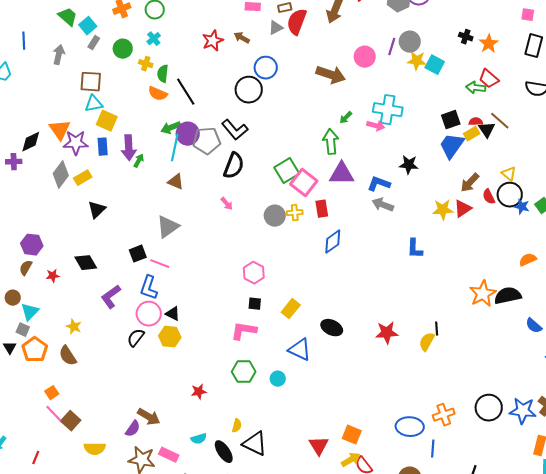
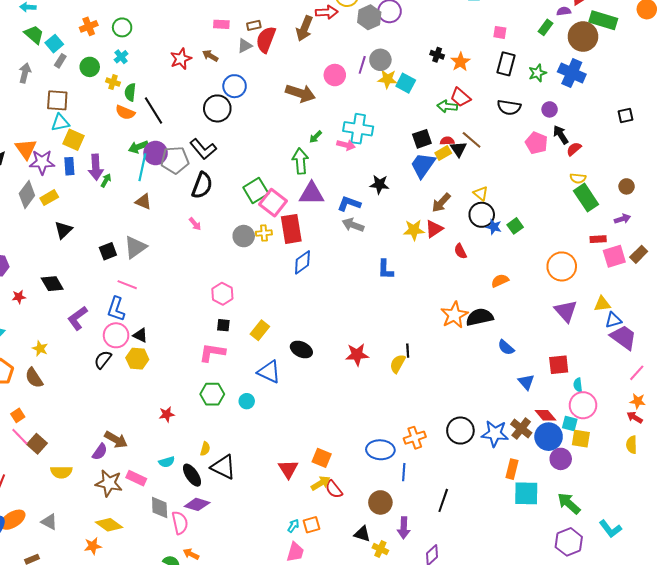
red semicircle: (489, 197) -> (460, 251), moved
red rectangle: (322, 209) -> (291, 229), size x1.6
black square: (138, 254) -> (108, 251), moved

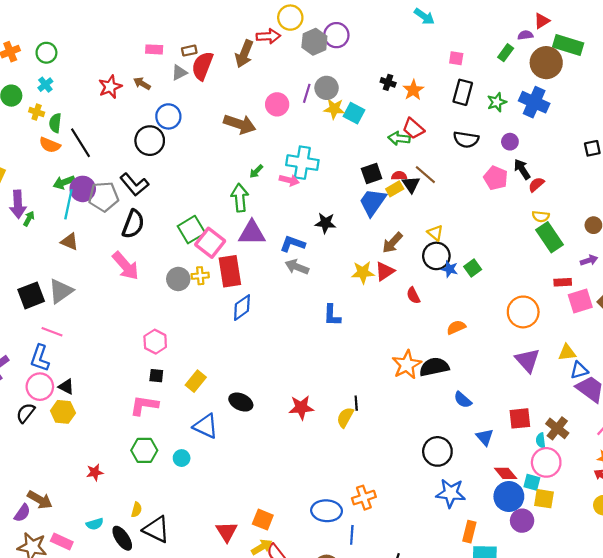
pink arrow: (195, 224) -> (126, 266), size x2.0
black square: (108, 251) -> (31, 295), size x1.4
brown cross: (521, 429) -> (557, 428), moved
black circle: (460, 431) -> (437, 451), moved

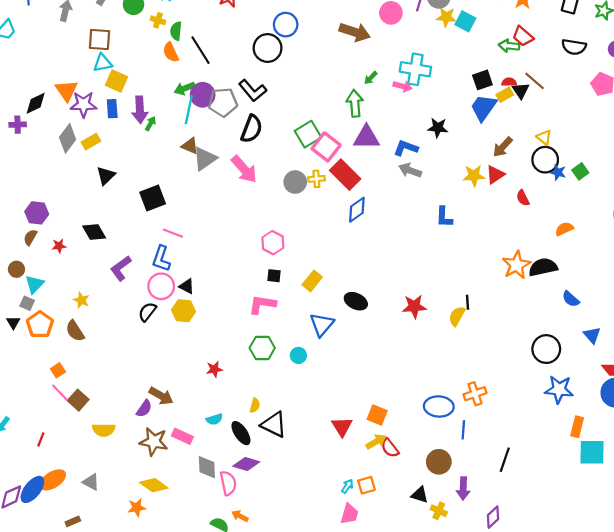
orange semicircle: (50, 145) -> (171, 52), turned 42
red rectangle: (230, 271) -> (345, 175), turned -36
gray triangle: (61, 291) -> (205, 159), moved
blue triangle: (206, 426) -> (322, 325), turned 45

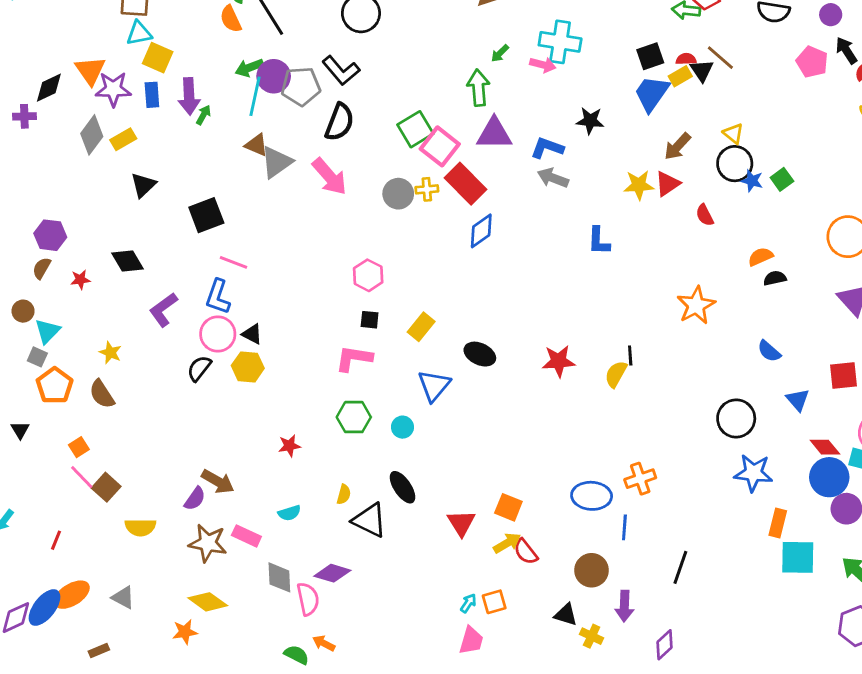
black semicircle: (543, 267) -> (775, 278), moved, size x0.6
black triangle: (13, 322) -> (20, 430), moved
black ellipse: (241, 433) -> (403, 487), moved

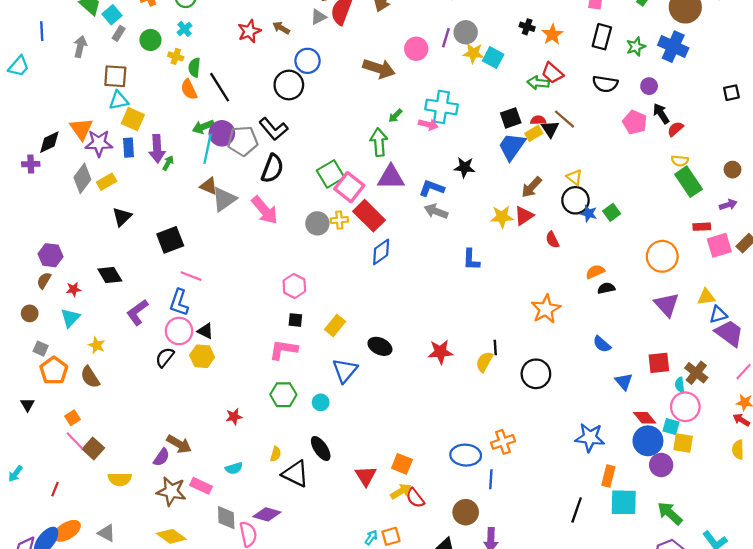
cyan triangle: (47, 331) -> (70, 318), moved
black circle: (736, 418) -> (536, 374), moved
black line: (680, 567) -> (577, 510), moved

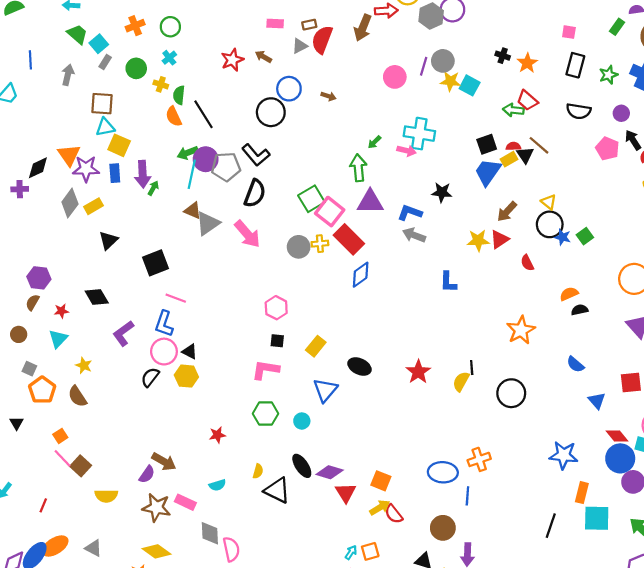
brown arrow: (379, 69) -> (329, 96), moved, size x0.5
red star: (440, 352) -> (418, 372), turned -30
purple diamond: (267, 514) -> (330, 472), moved

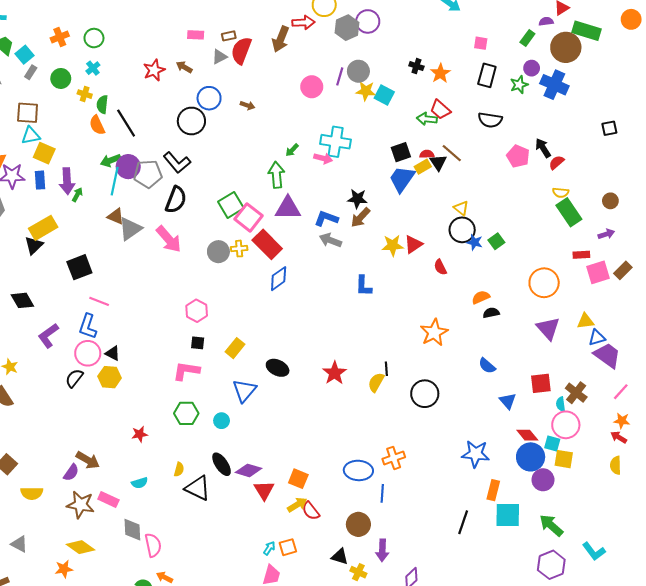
purple circle: (621, 113) -> (532, 68), moved
yellow rectangle: (93, 206) -> (43, 228), moved, size x1.5
brown arrow: (507, 212) -> (360, 217), moved

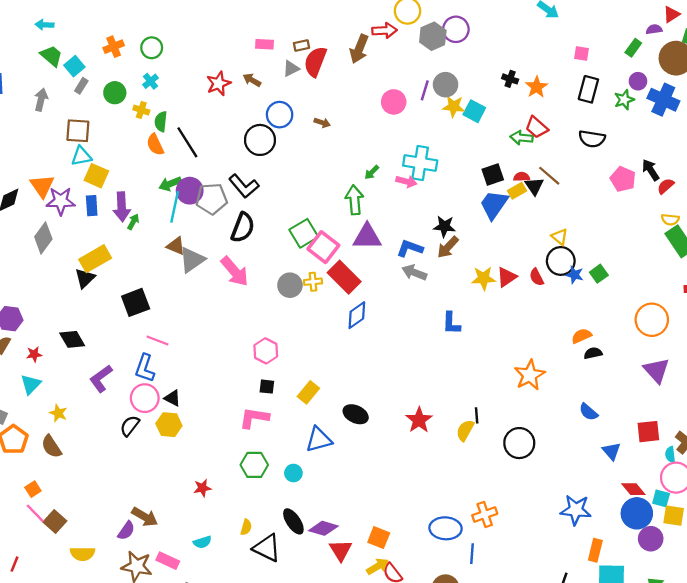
red semicircle: (440, 267) -> (537, 277), moved
blue triangle: (244, 391) -> (319, 440), turned 35

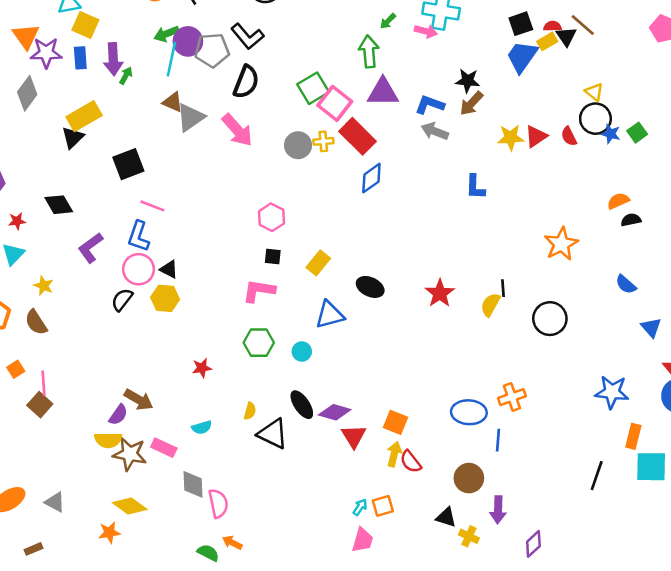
pink line: (35, 513) -> (44, 383), moved, turned 40
yellow semicircle: (83, 554) -> (108, 440), moved
yellow arrow: (378, 566) -> (394, 454), turned -45

